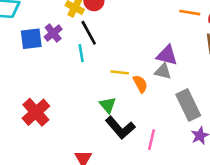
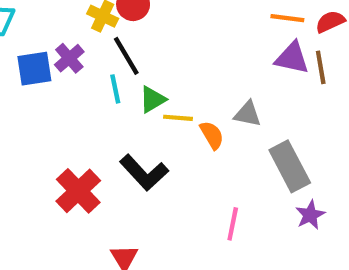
purple triangle: (167, 55) -> (292, 58), moved
green triangle: (108, 105) -> (153, 100), moved, turned 42
red cross: (36, 112) -> (78, 191), moved
black L-shape: (120, 128) -> (144, 173), moved

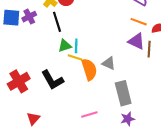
cyan line: (115, 89) -> (76, 46), moved
orange semicircle: (212, 135) -> (89, 69), size x1.5
pink line: (233, 224) -> (89, 114), turned 49

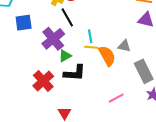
purple cross: (29, 17) -> (53, 39), moved, size x1.6
green triangle: (65, 46) -> (65, 56), moved
black L-shape: (52, 80) -> (75, 73), turned -45

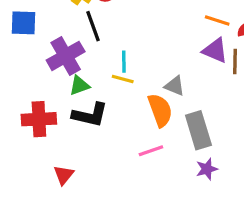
orange semicircle: (107, 56) -> (160, 110), moved
red cross: (43, 81) -> (39, 119), turned 30
pink line: (116, 98) -> (151, 151), moved

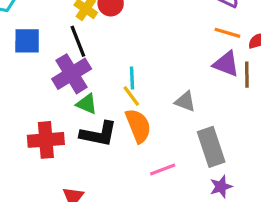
black line: (93, 26) -> (78, 41), moved
yellow line: (123, 79) -> (131, 96), turned 40
green triangle: (79, 85) -> (87, 104), turned 45
orange semicircle: (160, 110) -> (138, 126), moved

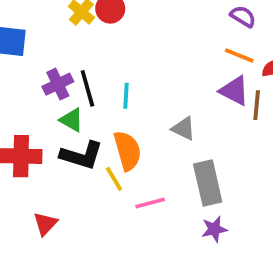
black line: (78, 41) -> (87, 88), moved
purple cross: (72, 74) -> (58, 84), size x0.7
yellow line: (131, 96) -> (114, 179), moved

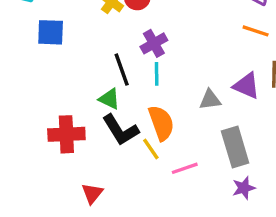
purple cross: (58, 84) -> (154, 43), moved
purple triangle: (234, 91) -> (246, 86), moved
gray triangle: (183, 129) -> (210, 100), turned -30
black L-shape: (82, 155) -> (120, 130), turned 45

